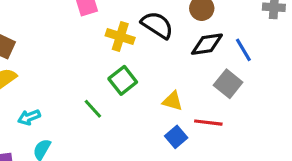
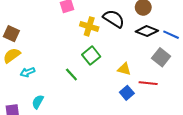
black diamond: (207, 44) -> (147, 31), turned 30
blue line: (243, 50) -> (171, 35), turned -35
cyan arrow: (29, 117) -> (27, 72), moved

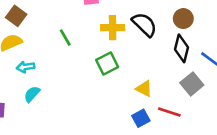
yellow cross: (89, 26) -> (113, 28), turned -30
black diamond: (147, 31) -> (181, 48), turned 70
green line: (71, 75) -> (65, 38), moved
cyan semicircle: (38, 102) -> (32, 94), moved

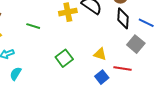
green line: (65, 38) -> (33, 26), turned -32
green square: (107, 63) -> (64, 58), moved

